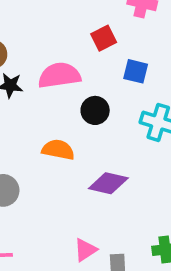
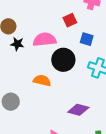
black circle: (95, 110) -> (63, 60), size x1.5
purple diamond: (108, 183) -> (78, 110), moved

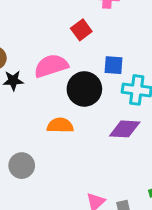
blue square: (87, 39) -> (114, 65), moved
purple diamond: (78, 110) -> (125, 129), moved

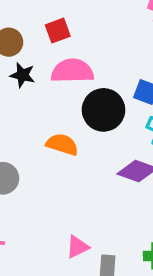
red square: (81, 30) -> (58, 31), moved

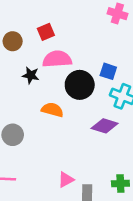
black star: (22, 75) -> (31, 75), moved

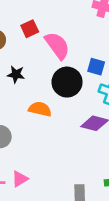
pink semicircle: (57, 59) -> (57, 46), moved, turned 60
pink triangle: (66, 180) -> (20, 179), moved

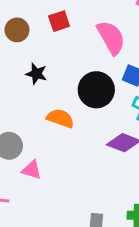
pink semicircle: (57, 46) -> (111, 37), moved
pink triangle: (20, 179) -> (32, 170), moved, turned 42

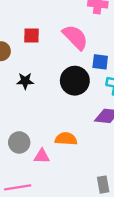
red square: (59, 21) -> (32, 36), turned 35
orange semicircle: (60, 118) -> (66, 139), moved

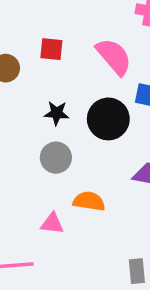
black star: (25, 81) -> (57, 113), moved
gray circle: (19, 142) -> (56, 158), moved

